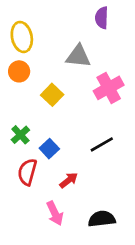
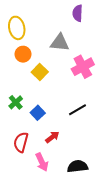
orange circle: (19, 71) -> (23, 54), moved
red semicircle: (27, 172) -> (21, 142), moved

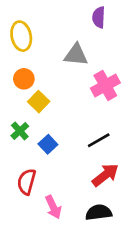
orange circle: (23, 54) -> (24, 79), moved
yellow square: (40, 72) -> (39, 102), moved
red arrow: (52, 137) -> (105, 175), moved, size x1.5

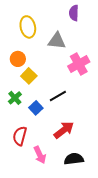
yellow ellipse: (21, 36) -> (28, 27), moved
black line: (99, 140) -> (58, 96), moved
red arrow: (105, 175) -> (64, 130), moved

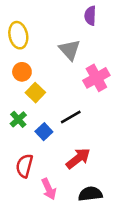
yellow ellipse: (28, 27) -> (18, 35), moved
gray triangle: (57, 41) -> (70, 50), turned 42

